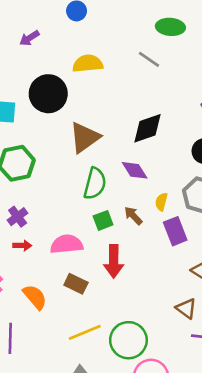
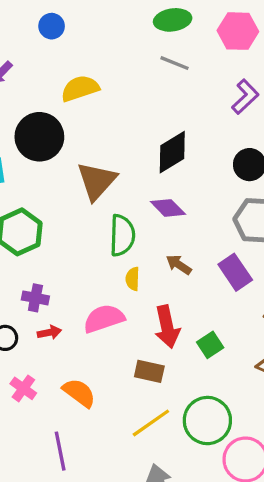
gray line: (149, 59) -> (175, 63), moved
yellow semicircle: (161, 202) -> (133, 279), moved
purple cross: (18, 217) -> (35, 298), turned -30
green square: (103, 220) -> (210, 345), moved
brown rectangle: (76, 284) -> (149, 371), moved

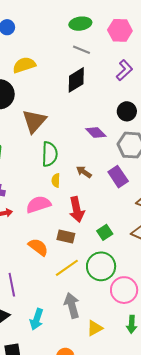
black diamond: (172, 152) -> (76, 80), moved
purple diamond: (168, 208) -> (96, 133), moved
green square: (210, 345) -> (105, 232), moved
orange semicircle: (79, 393) -> (38, 247), moved

